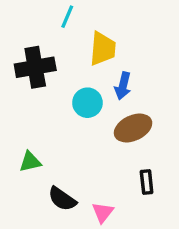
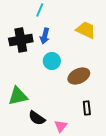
yellow trapezoid: (103, 49) -> (86, 30), moved, turned -70
blue arrow: (123, 86) -> (45, 36), moved
green triangle: (30, 162) -> (18, 96), size x1.5

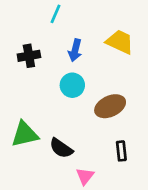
blue arrow: (45, 36) -> (75, 50), moved
black cross: (21, 40) -> (29, 56), size x0.7
black semicircle: (37, 118) -> (61, 148), moved

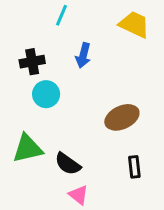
yellow trapezoid: (120, 42) -> (134, 24), moved
cyan circle: (72, 85) -> (46, 94), moved
pink triangle: (85, 176) -> (79, 195), moved, turned -30

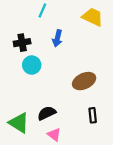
green triangle: (27, 148) -> (19, 123), moved, turned 45
black semicircle: (68, 164) -> (47, 113), turned 120

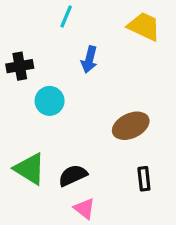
black cross: (22, 43) -> (20, 66), moved
green triangle: (19, 123) -> (30, 169), moved

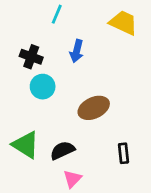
black cross: (20, 66) -> (31, 57), moved, turned 30
brown ellipse: (131, 126) -> (94, 108), moved
pink triangle: (84, 209) -> (72, 179), turned 36

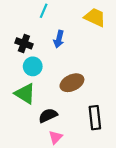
green triangle: (26, 145) -> (25, 94), moved
black rectangle: (123, 153) -> (95, 118), size x1.5

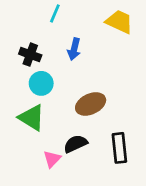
black semicircle: (48, 115) -> (75, 144), moved
pink triangle: (56, 137) -> (52, 159), moved

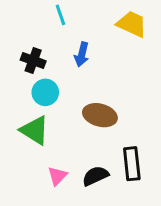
cyan line: (55, 13) -> (60, 15), turned -42
brown ellipse: (91, 104) -> (100, 115), turned 40
black semicircle: (75, 144) -> (95, 176), moved

